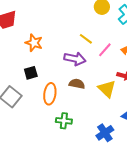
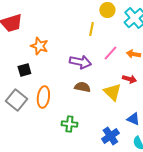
yellow line: (86, 39) -> (91, 29), moved, turned 64
black square: (31, 73) -> (24, 70), moved
orange ellipse: (50, 94) -> (43, 97), moved

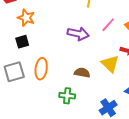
orange star: (39, 46) -> (26, 18), moved
brown semicircle: (82, 87) -> (82, 73), moved
gray square: (16, 100) -> (14, 72), turned 35

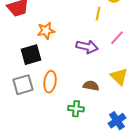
orange star: (26, 18) -> (46, 31), moved, turned -30
black square: (22, 42) -> (31, 55), size x1.5

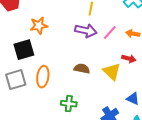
purple arrow: (87, 47) -> (86, 31), moved
brown semicircle: (91, 86) -> (82, 69), moved

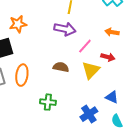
pink line: (110, 33) -> (85, 46), moved
yellow triangle: (112, 72) -> (91, 70), turned 30

